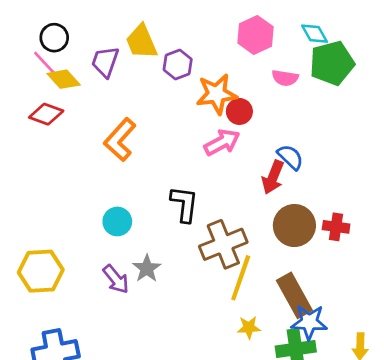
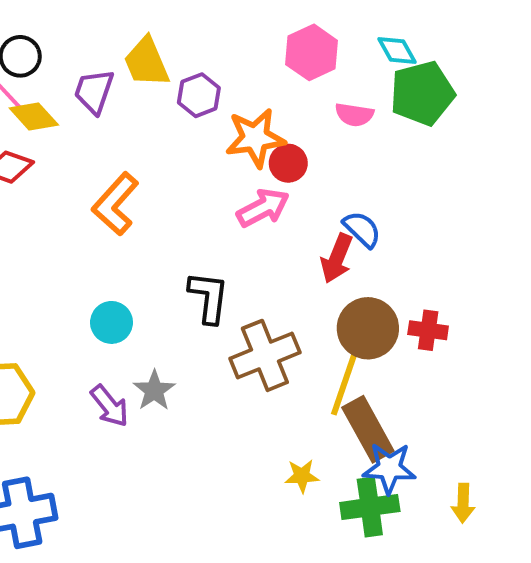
yellow line: (241, 278) -> (345, 383), moved

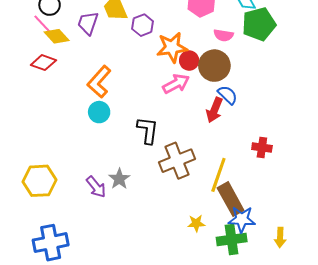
cyan circle: (111, 322) -> (99, 112), moved
brown circle: (368, 328) -> (214, 66), moved

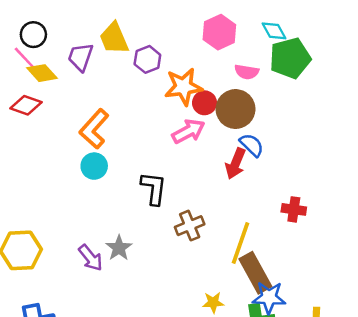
brown cross: (177, 161) -> (190, 226), size x0.7

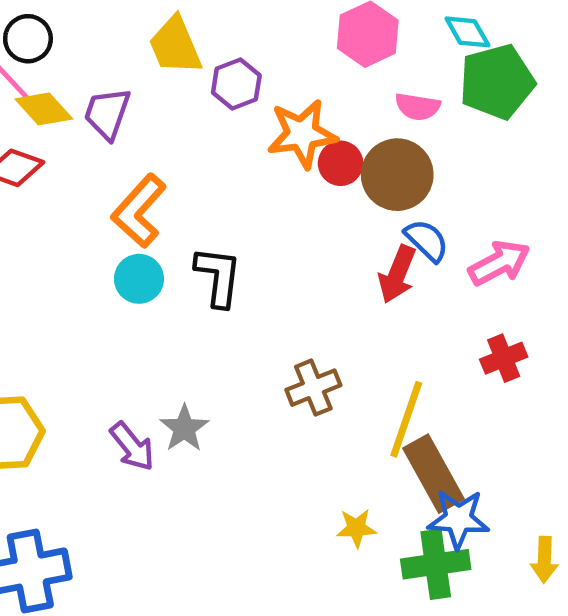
purple trapezoid: (81, 57) -> (107, 113), moved
pink arrow: (188, 131) -> (499, 263), moved
black L-shape: (154, 188) -> (218, 277), moved
red cross: (294, 209) -> (504, 358), turned -30

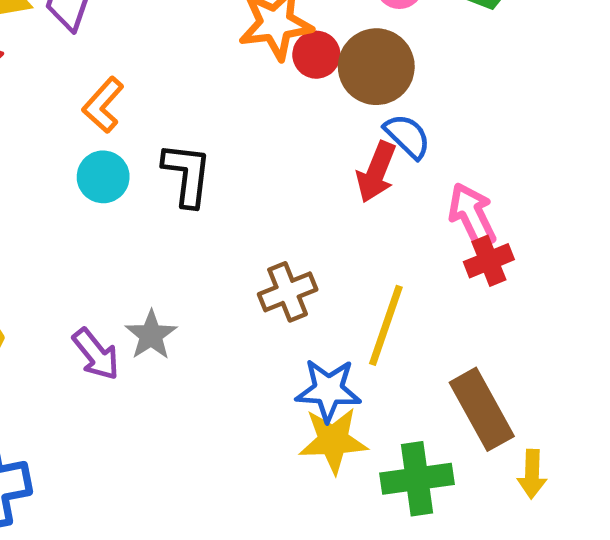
orange L-shape: (139, 211) -> (103, 105), size x0.7
pink arrow: (499, 263) -> (472, 215), moved, turned -88
brown rectangle: (433, 474) -> (482, 409), moved
blue star: (458, 519) -> (328, 390), moved
yellow star: (356, 528) -> (333, 440), size x1.6

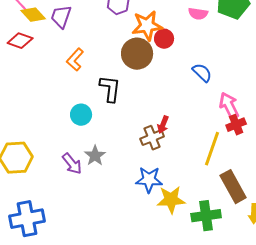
brown circle: (376, 67) -> (137, 54), moved
red arrow: (376, 172) -> (163, 125), moved, size x0.7
cyan circle: (103, 177) -> (81, 115), moved
yellow line: (386, 325) -> (212, 149), moved
blue star: (328, 390) -> (149, 180), moved

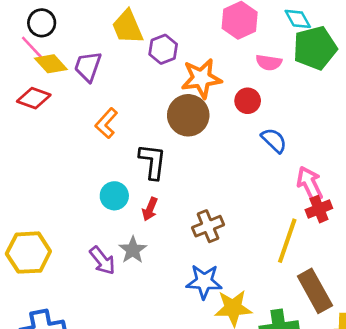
red circle: (164, 39) -> (248, 101), moved
red arrow: (163, 125) -> (150, 209), moved

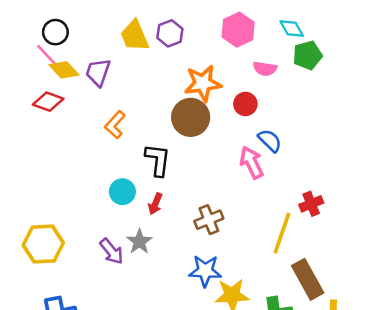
green pentagon: (315, 48) -> (308, 55), size x0.7
purple hexagon: (163, 49) -> (170, 33), moved
pink arrow: (310, 184) -> (251, 162), moved

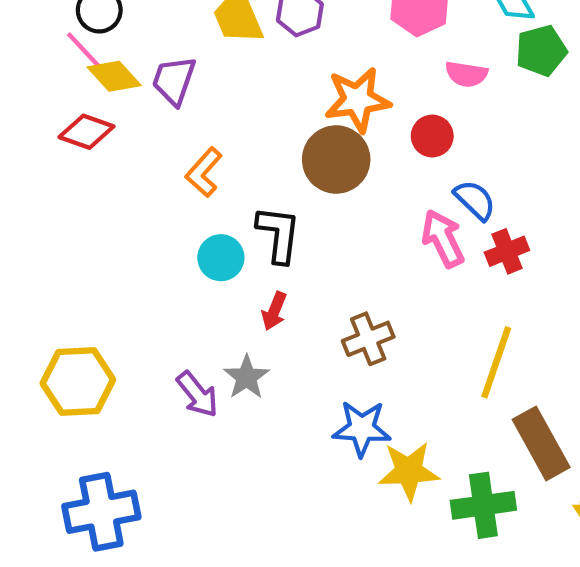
cyan circle: (122, 192) -> (221, 258), moved
red cross: (311, 204) -> (507, 251), moved

